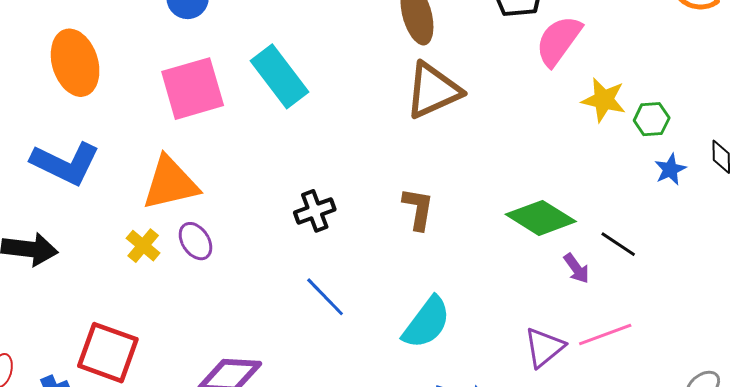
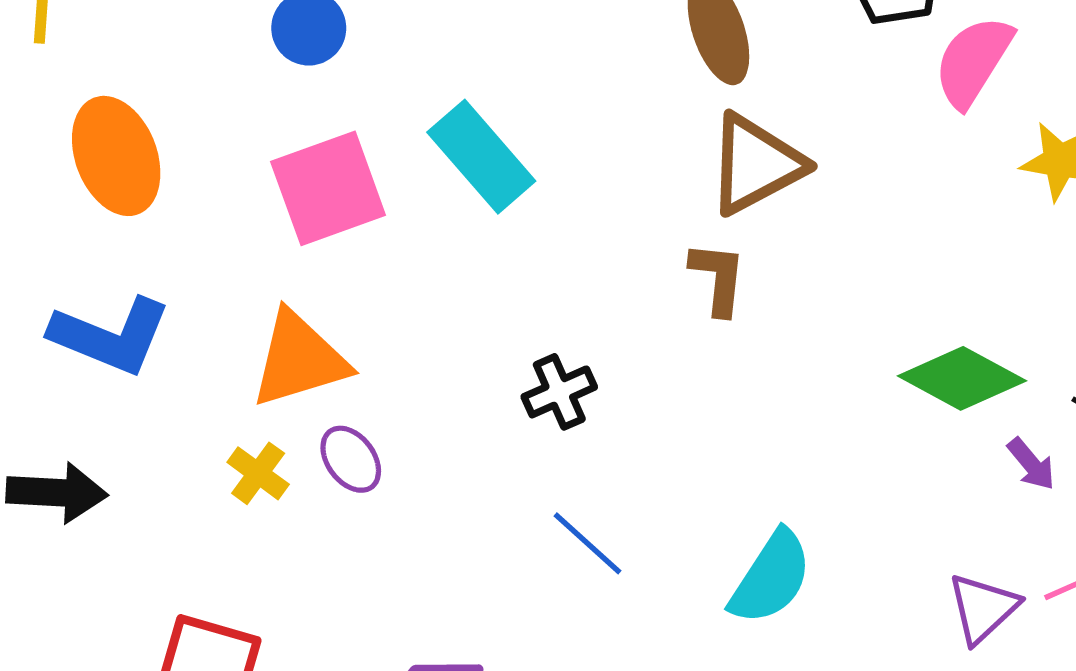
brown L-shape: (418, 209) -> (718, 278), moved

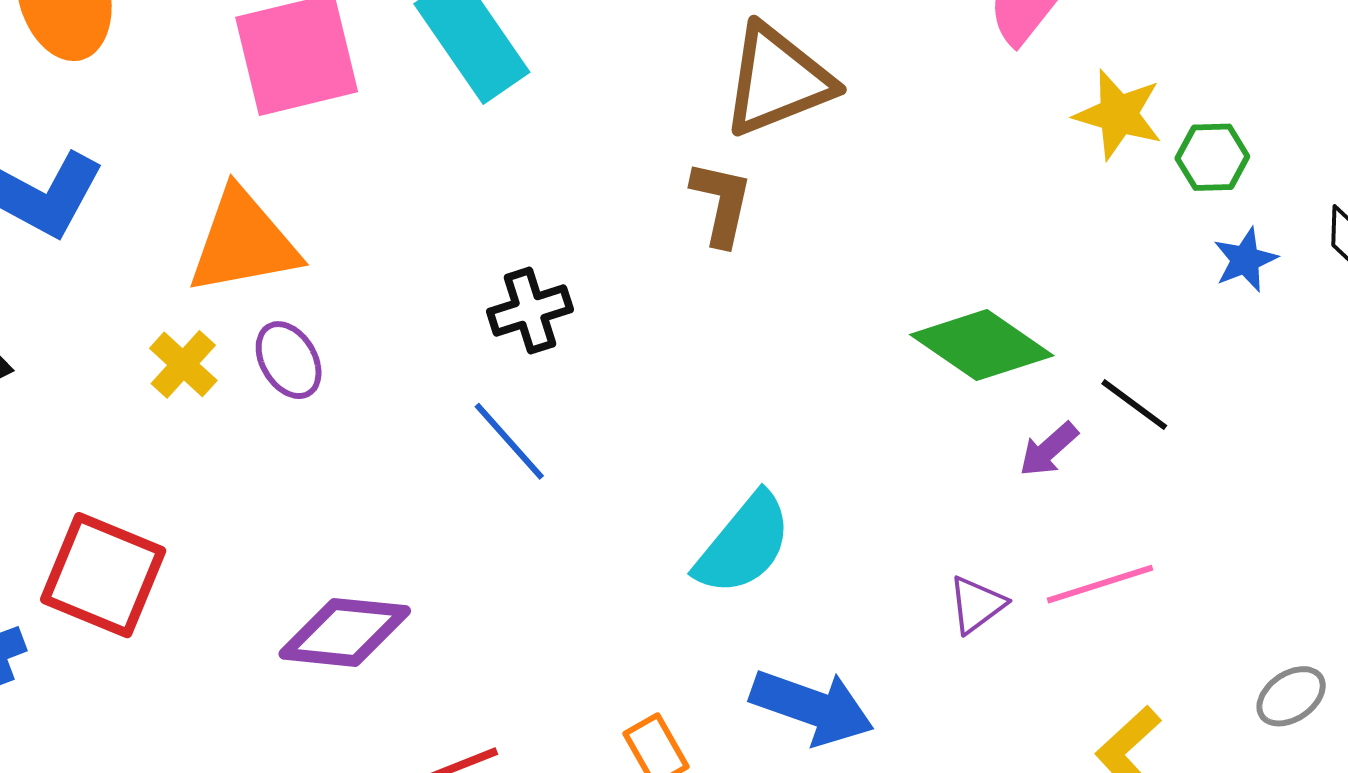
purple arrow: (1031, 464) -> (1049, 449), turned 82
blue line: (588, 543) -> (509, 441), moved
purple triangle: (983, 608) -> (977, 605), size x0.7

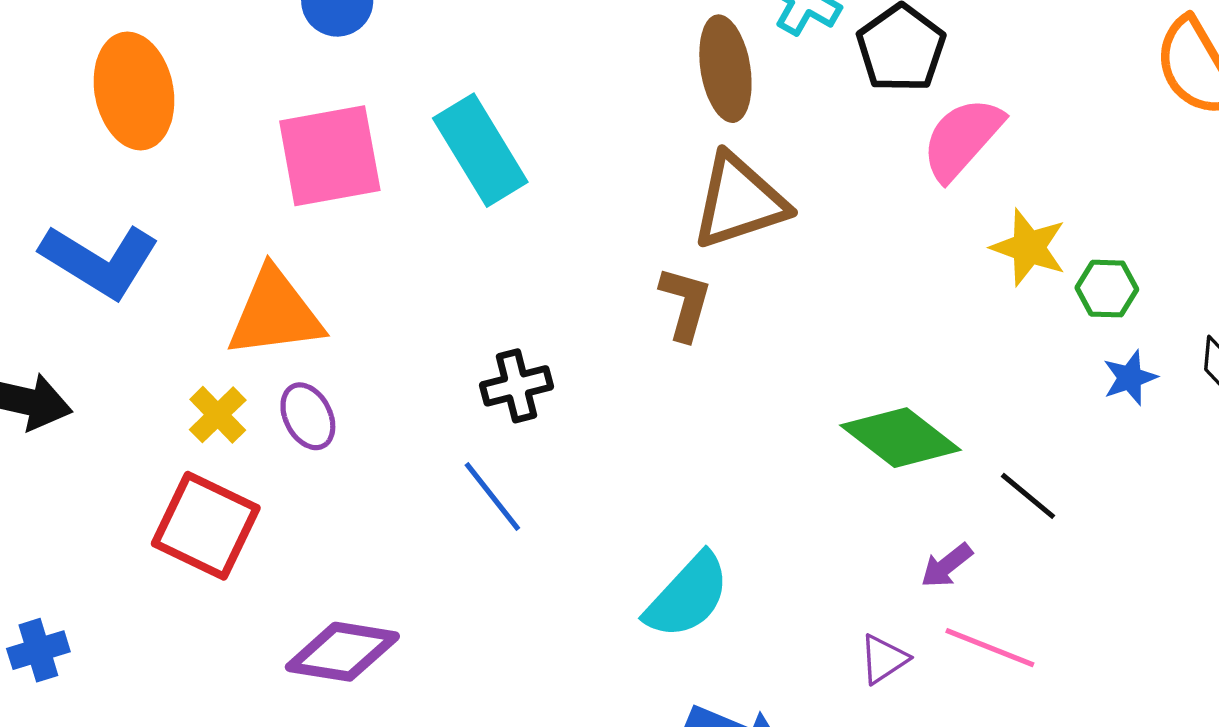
purple arrow: (1049, 449) -> (947, 565), moved
red square: (103, 575) -> (206, 526), moved
pink line: (1100, 584) -> (990, 648), turned 36

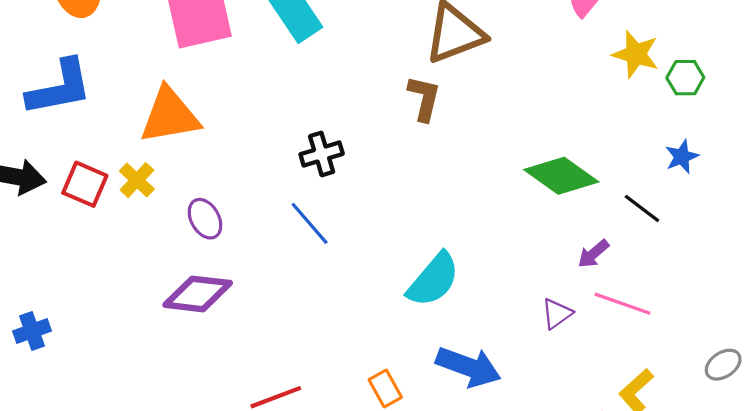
blue L-shape: (100, 261) -> (59, 88), turned -40
blue star: (1130, 378) -> (682, 157), moved
purple ellipse: (308, 416) -> (205, 219), moved
red square: (206, 526) -> (85, 184), moved, size x0.7
purple diamond: (342, 652) -> (198, 294), moved

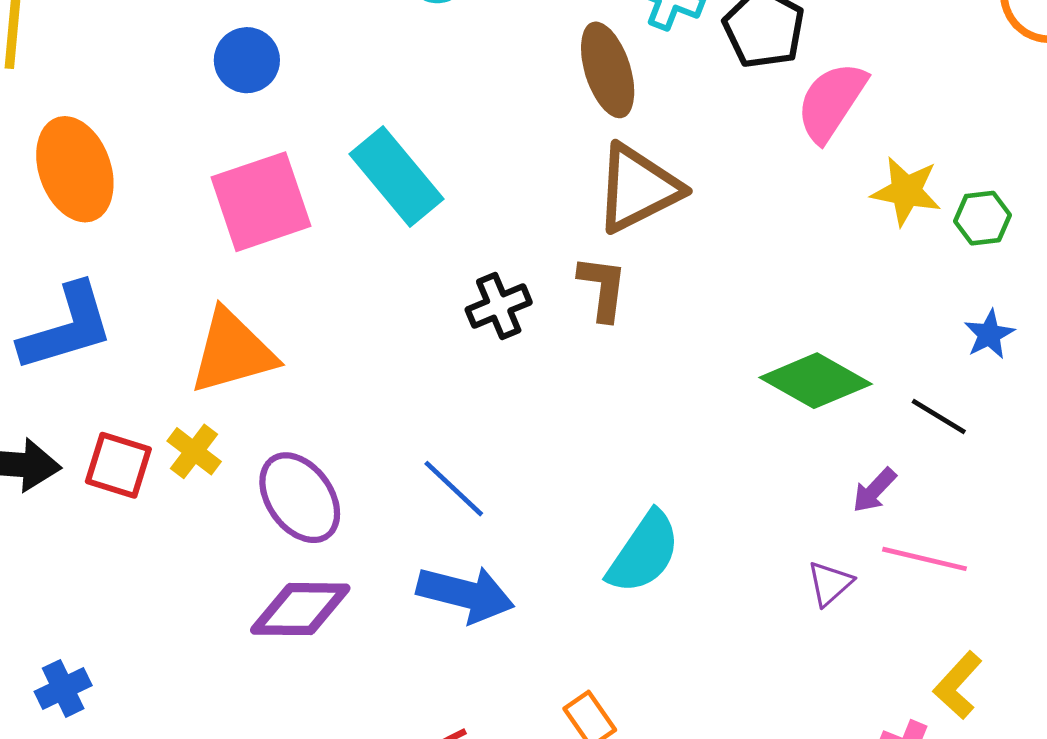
black cross: (322, 154) -> (499, 306), moved
purple ellipse: (205, 219) -> (300, 498), size x1.5
blue arrow: (469, 367) -> (465, 594), moved

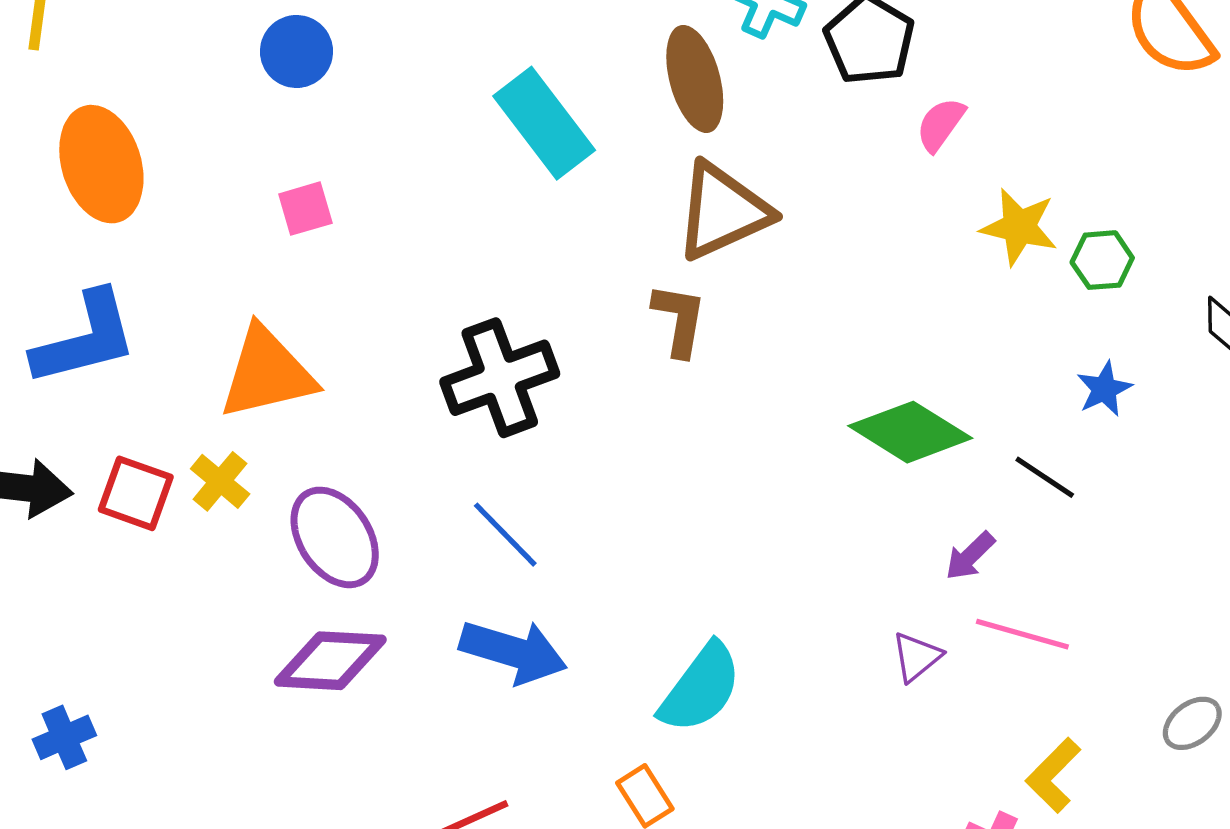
pink semicircle: (831, 102) -> (941, 124), size x0.6
cyan rectangle: (396, 177) -> (544, 123), moved
pink square: (261, 202) -> (305, 209), size x0.5
black cross: (499, 306) -> (500, 378), moved, size x1.6
cyan semicircle: (644, 553) -> (701, 688), moved

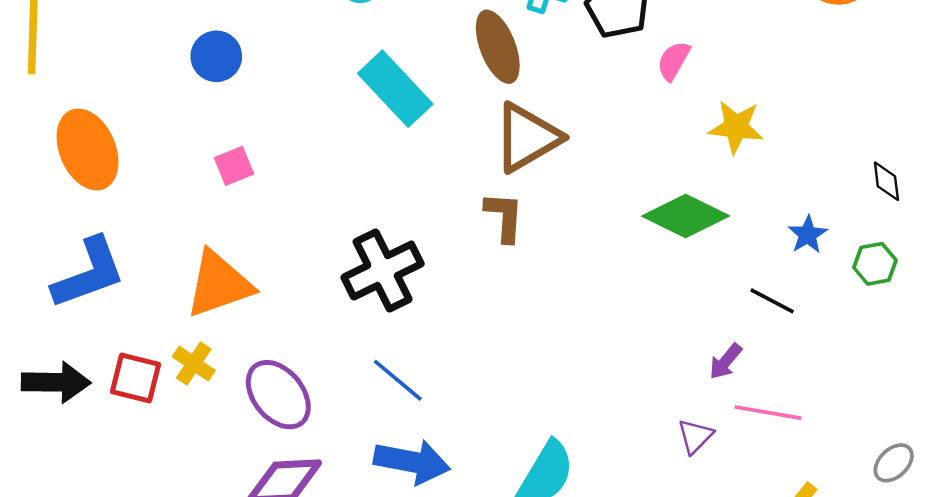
green hexagon: (1102, 260) -> (875, 264), moved
green diamond: (910, 432) -> (686, 216), moved

